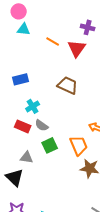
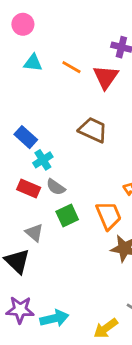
cyan triangle: (24, 29) -> (33, 63), moved
blue rectangle: (21, 79) -> (26, 137), moved, turned 56
gray triangle: (27, 157) -> (34, 233), turned 32

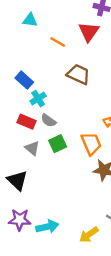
orange line: (71, 67) -> (58, 42), moved
gray triangle: (34, 233) -> (32, 148), moved

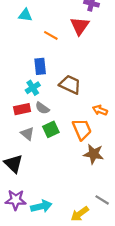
brown trapezoid: (78, 74) -> (70, 85), moved
blue rectangle: (24, 80) -> (40, 66), moved, turned 42
red rectangle: (27, 122) -> (22, 109), turned -35

